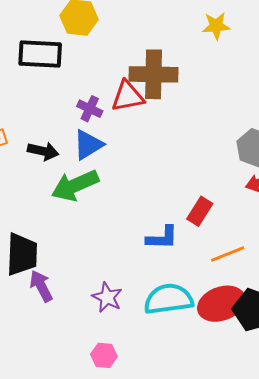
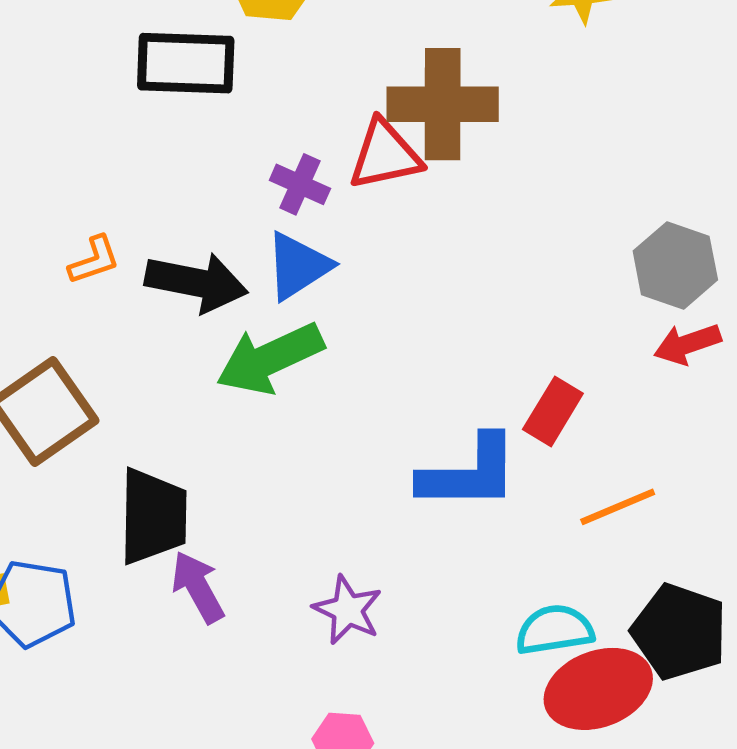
black arrow: (43, 151) -> (196, 282), size x1.4
blue L-shape: (162, 238) -> (469, 473), size x1.4
cyan semicircle: (168, 299) -> (555, 630), moved, size x0.7
red ellipse: (221, 304) -> (598, 689), moved

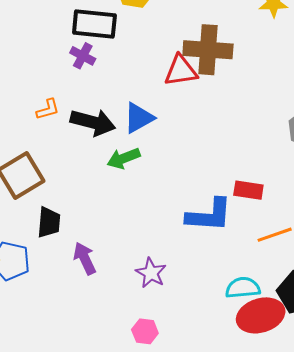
purple cross: (300, 184) -> (83, 56), moved
green arrow: (270, 358) -> (124, 158), size x0.7
red rectangle: (553, 411) -> (248, 190), turned 64
black trapezoid: (153, 516) -> (49, 222), moved, size x0.7

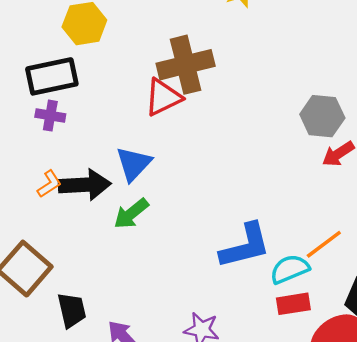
orange L-shape: (48, 109) -> (49, 184), moved
red rectangle: (248, 190) -> (293, 304), moved
cyan semicircle: (243, 288) -> (290, 269), moved

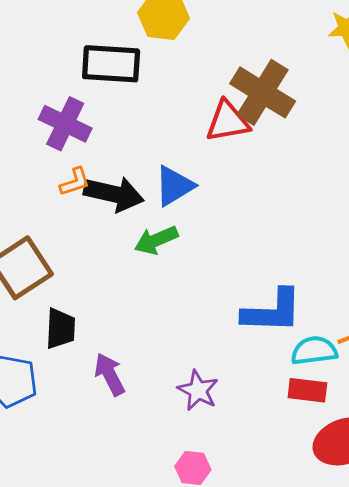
brown cross: (186, 65) -> (263, 92), turned 30
purple cross: (50, 116) -> (65, 124), moved, size x1.5

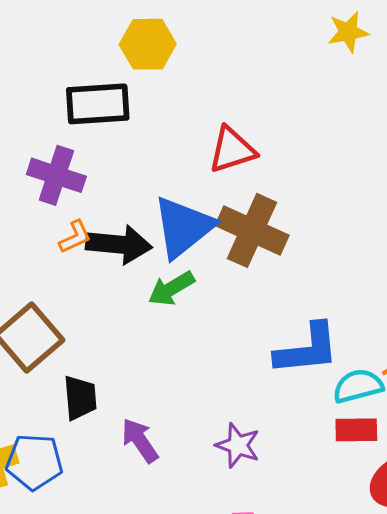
brown cross: (263, 92) -> (252, 230), moved
blue triangle: (174, 186) -> (183, 227), size x1.4

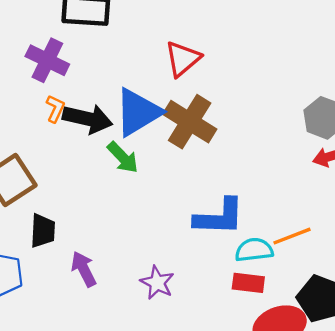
red triangle: (232, 150) -> (183, 59), turned -30
orange L-shape: (75, 237) -> (55, 109), turned -48
green arrow: (171, 289) -> (123, 157), turned -111

